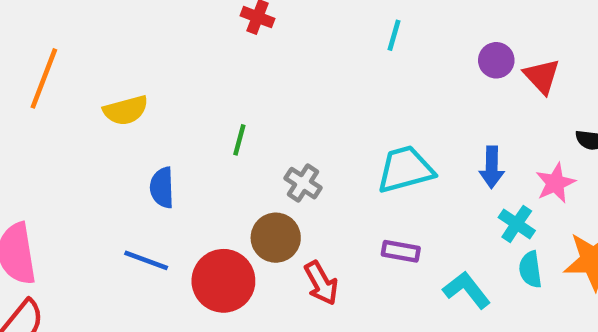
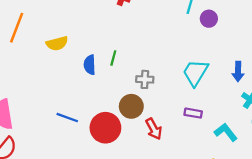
purple circle: (496, 60) -> (209, 19), moved
cyan trapezoid: (405, 169) -> (195, 73), turned -44
gray cross: (303, 183) -> (145, 79), turned -30
blue semicircle: (162, 188) -> (90, 65), moved

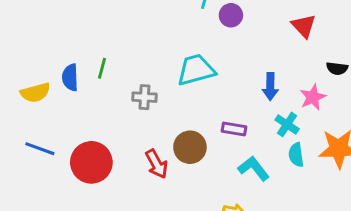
yellow semicircle: (57, 43) -> (35, 93), moved
cyan trapezoid: (195, 73) -> (196, 70), moved, turned 44
brown circle: (131, 106) -> (190, 147), moved
purple rectangle: (193, 113) -> (234, 129), moved

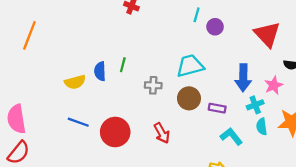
red triangle: (304, 26) -> (267, 34), size x1.5
blue arrow: (270, 87) -> (243, 78), size x1.4
cyan cross: (287, 124) -> (255, 105), turned 35
brown circle: (190, 147) -> (189, 98), moved

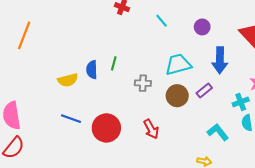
cyan line: (197, 15) -> (162, 21), moved, turned -56
blue arrow: (243, 78) -> (220, 60), moved
purple rectangle: (217, 108) -> (204, 90), moved, turned -49

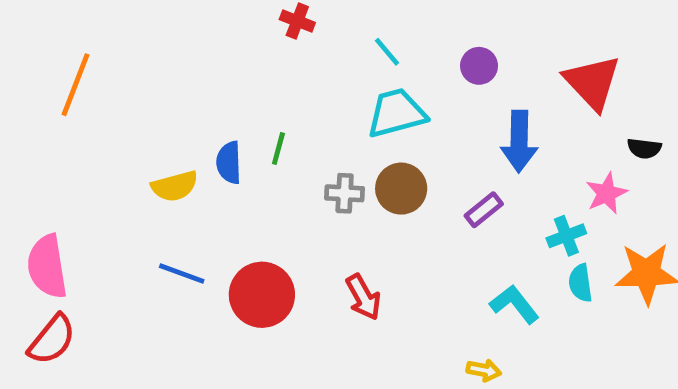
cyan trapezoid: (178, 64) -> (396, 113), moved
brown circle: (177, 96) -> (401, 189), moved

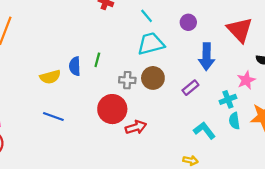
red circle: (262, 295) -> (112, 109), moved
red arrow: (363, 297) -> (136, 127), turned -78

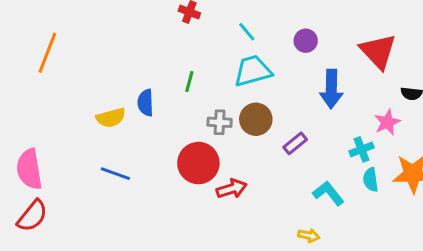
green line: (97, 60) -> (189, 81), moved
purple rectangle: (190, 88) -> (295, 143), moved

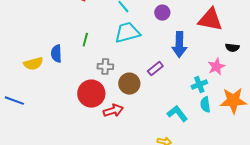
red triangle: (378, 51) -> (210, 20), turned -36
brown circle: (256, 119) -> (129, 84), moved
purple rectangle: (295, 143) -> (155, 69), moved
blue line: (115, 174) -> (14, 101), moved

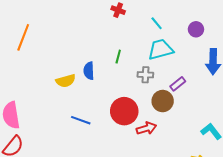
gray cross: (105, 67) -> (145, 75), moved
purple rectangle: (155, 69) -> (178, 84), moved
blue line: (14, 101) -> (81, 120), moved

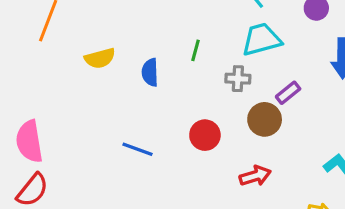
yellow semicircle: (66, 81) -> (100, 58), moved
red circle: (124, 111) -> (205, 135), size x0.7
red arrow: (146, 128) -> (255, 176), moved

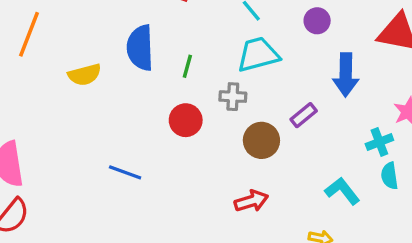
blue semicircle: (150, 72) -> (140, 48), moved, size x1.5
purple rectangle: (288, 93) -> (304, 115), moved
red circle: (205, 135) -> (186, 120), moved

